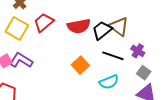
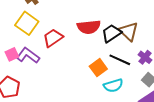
red trapezoid: (44, 22) -> (53, 38), moved
orange square: (80, 65) -> (98, 68), moved

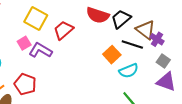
red semicircle: (89, 27) -> (98, 15), turned 30
brown triangle: (129, 31) -> (146, 30), moved
pink square: (12, 54) -> (24, 43), moved

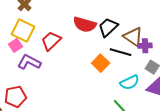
purple cross: (157, 39) -> (145, 46), turned -32
pink square: (24, 43) -> (15, 45), moved
cyan semicircle: (129, 71) -> (130, 82), moved
red pentagon: (25, 84) -> (15, 97), turned -30

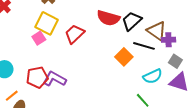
purple L-shape: (29, 62) -> (54, 79), moved
red pentagon: (15, 97) -> (37, 77), moved

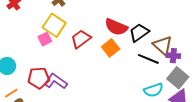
orange square: (124, 57) -> (111, 48), moved
gray square: (175, 61) -> (178, 78), size x1.5

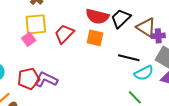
yellow square: (54, 25) -> (36, 24), turned -30
orange square: (111, 48) -> (95, 38), turned -30
black line: (148, 59) -> (129, 58), moved

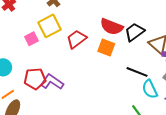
yellow square: (36, 24) -> (50, 26), turned -30
pink square: (29, 39) -> (31, 39), moved
cyan semicircle: (144, 73) -> (150, 89), turned 84

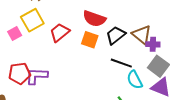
black trapezoid: (134, 32) -> (116, 35), moved
purple L-shape: (52, 82) -> (37, 76), turned -30

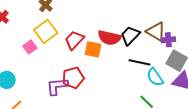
red semicircle: (94, 19) -> (109, 38), moved
orange square: (90, 40) -> (93, 49), moved
red pentagon: (20, 73) -> (73, 78), moved

